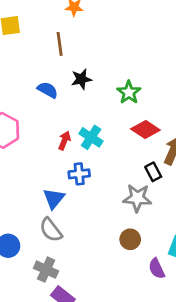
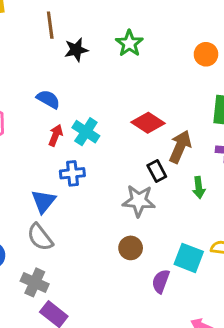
black star: (81, 79) -> (76, 50), moved
blue semicircle: (48, 90) -> (48, 99), moved
green star: (129, 92) -> (129, 43), moved
purple semicircle: (157, 269) -> (161, 281), turned 45

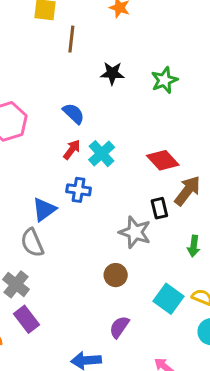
brown line: (50, 25) -> (71, 39), moved
green arrow: (199, 187) -> (194, 246), moved
purple semicircle: (161, 281) -> (119, 327), moved

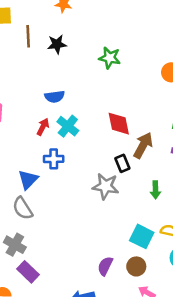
black star: (112, 73) -> (57, 44), moved
green star: (164, 80) -> (110, 58), turned -30
blue semicircle: (74, 114) -> (55, 97), moved, turned 138
red diamond: (163, 160) -> (119, 124), turned 40
brown circle: (116, 275) -> (136, 266), moved

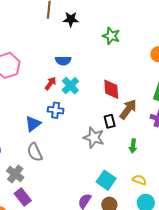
gray semicircle: (23, 208) -> (35, 152), moved
cyan square: (142, 236) -> (106, 180), moved

